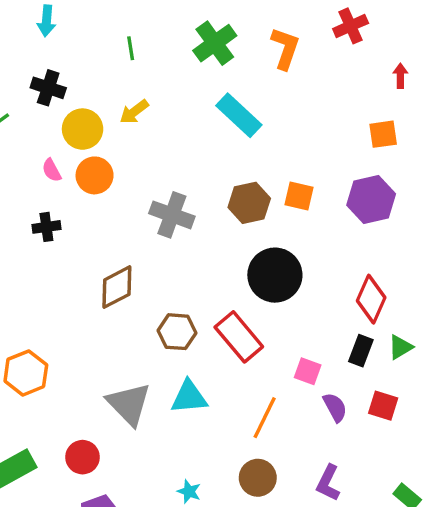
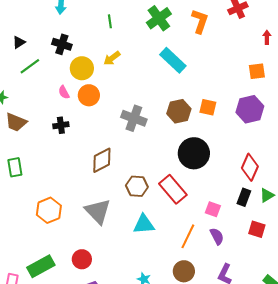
gray triangle: (129, 404) -> (98, 211), moved
purple semicircle: (335, 407) -> (217, 236), moved

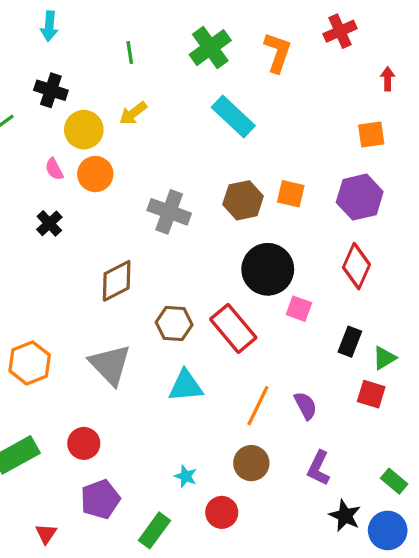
black cross: (61, 125) -> (49, 223), turned -35
red diamond: (250, 167) -> (356, 266), moved
green triangle: (267, 195) -> (384, 358), moved
pink square: (213, 209) -> (299, 309), moved

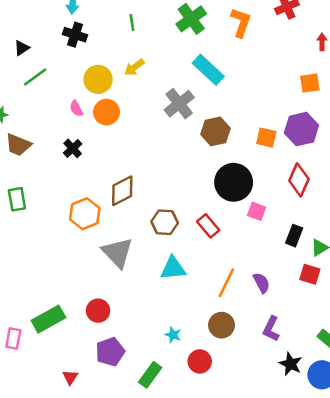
black cross: (51, 90) -> (75, 35), moved
orange square: (291, 194) -> (266, 138), moved
gray cross: (169, 212) -> (179, 104), moved, turned 32
red rectangle: (233, 328) -> (208, 226), size x0.7
orange hexagon: (30, 363) -> (85, 214), moved

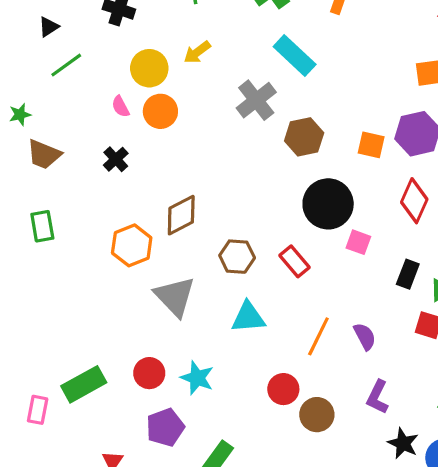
brown circle: (222, 325) -> (317, 415), moved
cyan star: (173, 335) -> (197, 378), moved, size x1.5
red circle: (200, 361) -> (283, 389), moved

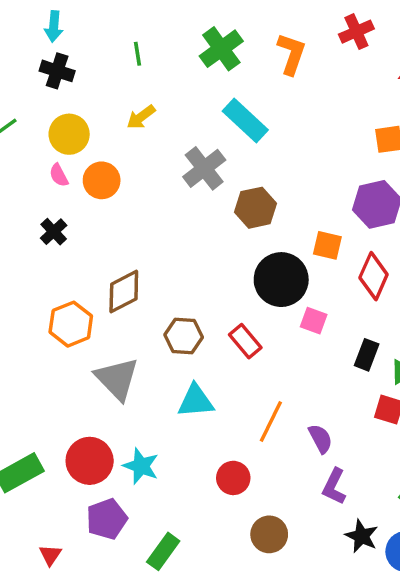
yellow circle: (149, 68) -> (69, 134), moved
orange square: (371, 145) -> (327, 245), moved
purple semicircle: (365, 336) -> (320, 439), moved
red circle: (149, 373) -> (90, 461), size x1.4
brown circle: (317, 415) -> (269, 534), moved

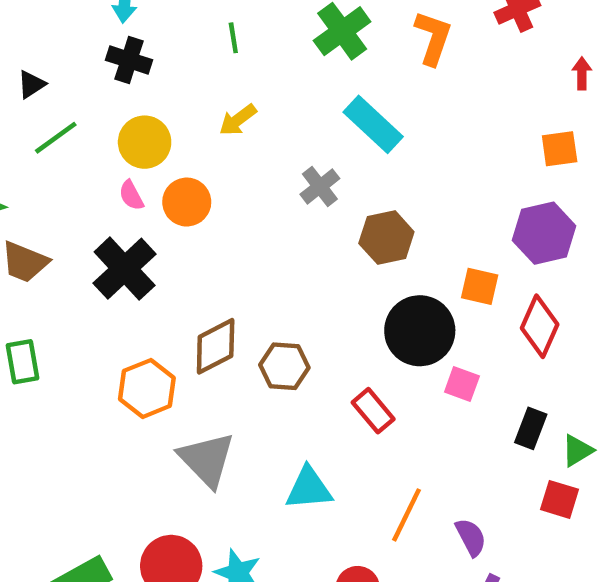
gray cross: (204, 168) -> (320, 186), size x0.7
black cross: (54, 232) -> (125, 269), size x1.8
brown hexagon: (184, 336) -> (284, 366), moved

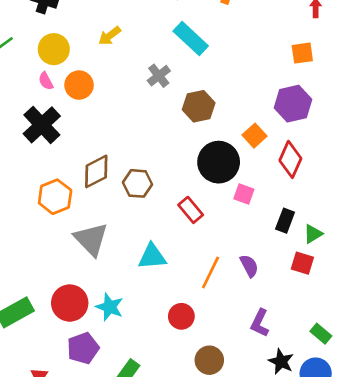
orange square: (480, 286) -> (254, 136), turned 35
purple semicircle: (471, 537) -> (249, 266), moved

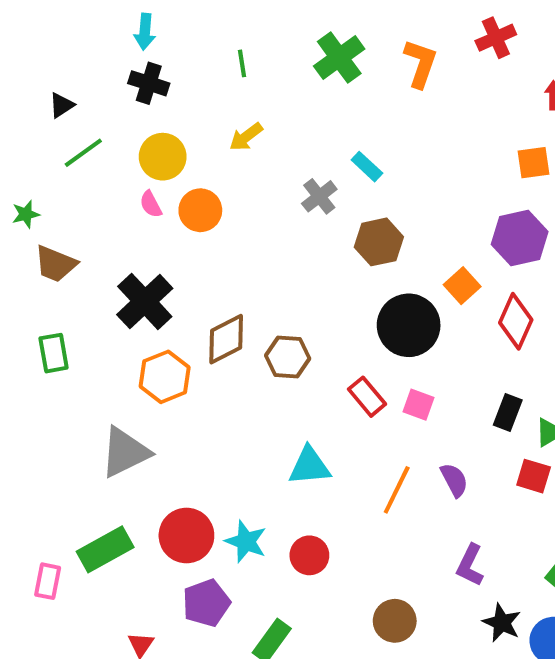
cyan rectangle: (191, 38) -> (367, 167), moved, size x0.6
black cross: (42, 125) -> (145, 301), moved
pink square: (244, 194) -> (418, 405), moved
gray triangle: (91, 239) -> (125, 452), moved, turned 48
red circle: (181, 316) -> (309, 555), moved

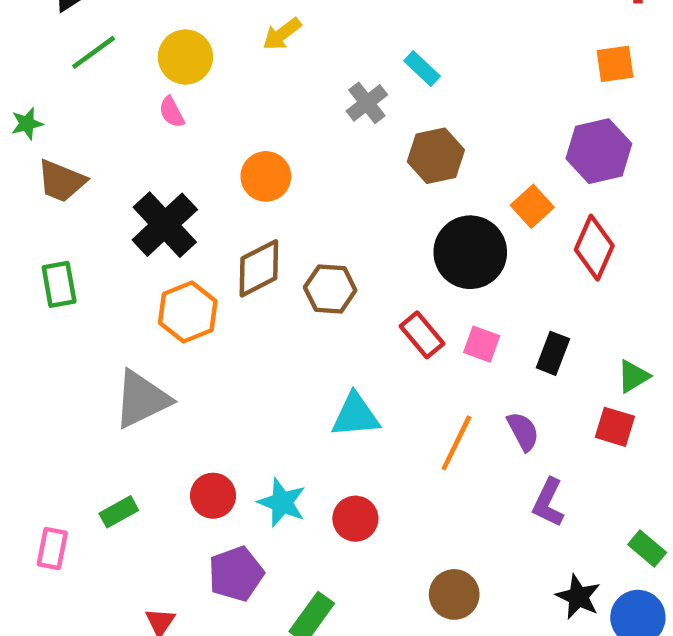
orange circle: (200, 210) -> (266, 176), moved
black rectangle: (508, 413) -> (553, 353), moved
red circle: (186, 536) -> (213, 496), size x0.7
green rectangle: (105, 549) -> (119, 512), size x0.6
purple L-shape: (470, 565) -> (548, 503), moved

